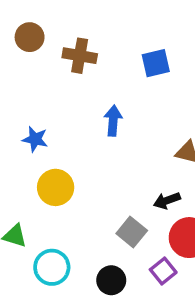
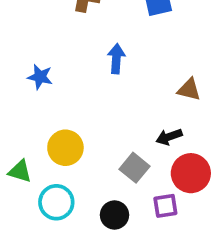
yellow circle: (56, 187) -> (65, 148), moved
purple square: (163, 271) -> (165, 206), turned 30

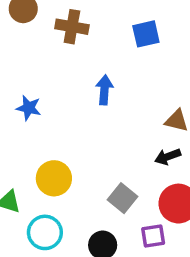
black arrow: (169, 137) -> (168, 157), moved

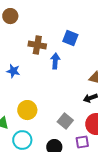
brown cross: (72, 27) -> (37, 45), moved
blue square: (146, 34) -> (70, 38), moved, turned 35

